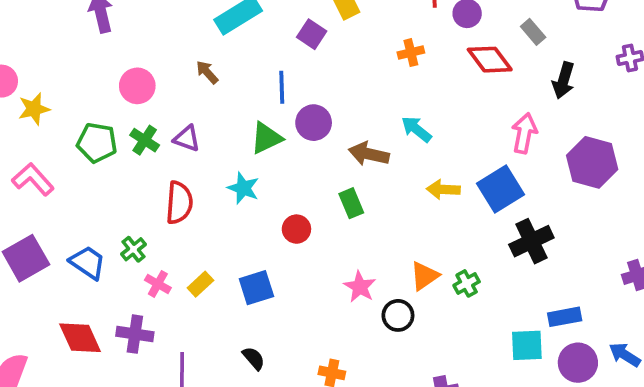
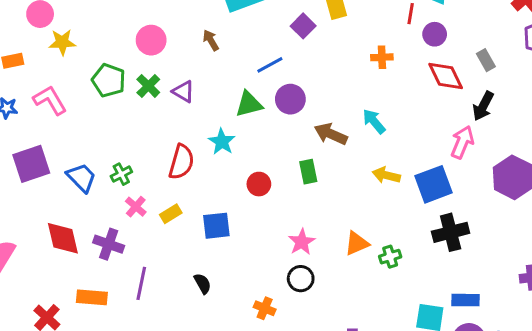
black arrow: (563, 80) -> (483, 106), moved
blue line: (282, 87) -> (270, 65), turned 52
red semicircle: (179, 203) -> (181, 162), moved
black circle: (398, 315) -> (301, 279), moved

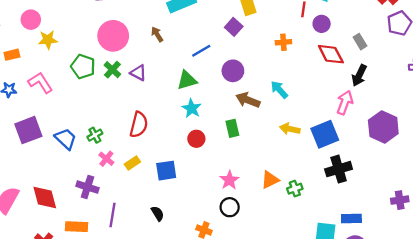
purple square: (303, 26) -> (234, 27), moved
pink circle: (151, 40) -> (113, 36), size x1.4
purple circle: (290, 99) -> (233, 71), moved
cyan star: (222, 142) -> (192, 108), moved
red diamond: (63, 238) -> (45, 198), moved

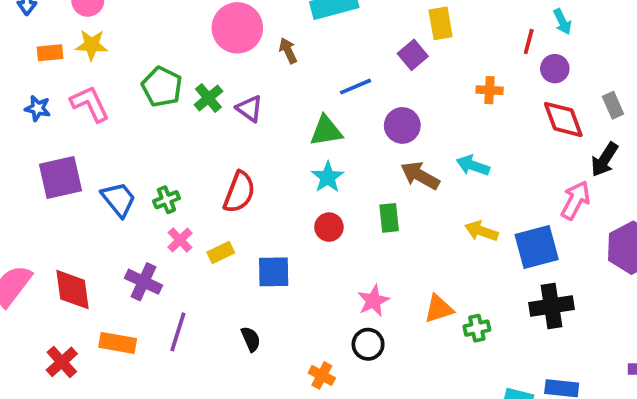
pink circle: (113, 36) -> (237, 28), moved
yellow star: (48, 40) -> (91, 45), moved
cyan arrow: (279, 90) -> (473, 165), turned -36

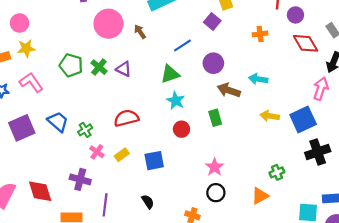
red semicircle: (239, 192) -> (126, 118), turned -115
blue trapezoid: (119, 199) -> (58, 122), moved
orange triangle: (439, 309) -> (260, 196), moved

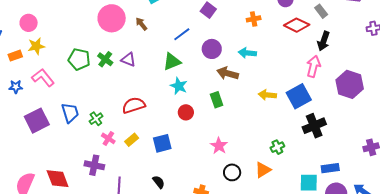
red diamond: (306, 43) -> (297, 25), turned -30
cyan arrow: (258, 79) -> (247, 53), moved
blue trapezoid: (58, 122) -> (70, 113), turned 35
black circle: (216, 193) -> (232, 172), moved

